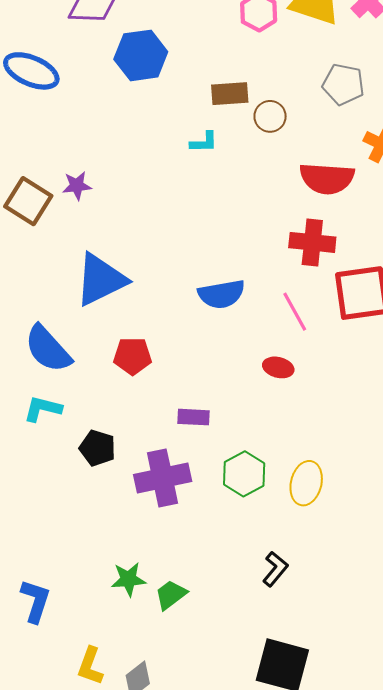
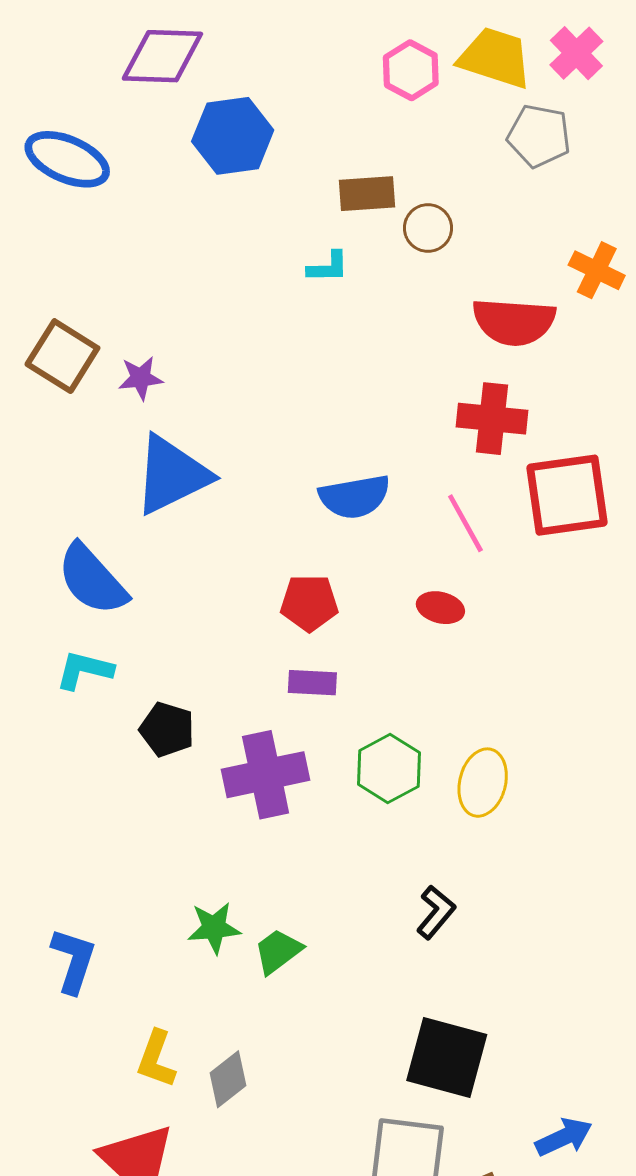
gray pentagon: (343, 84) -> (539, 136), moved
purple star: (77, 186) -> (141, 378), moved
red pentagon: (133, 356) -> (309, 603), moved

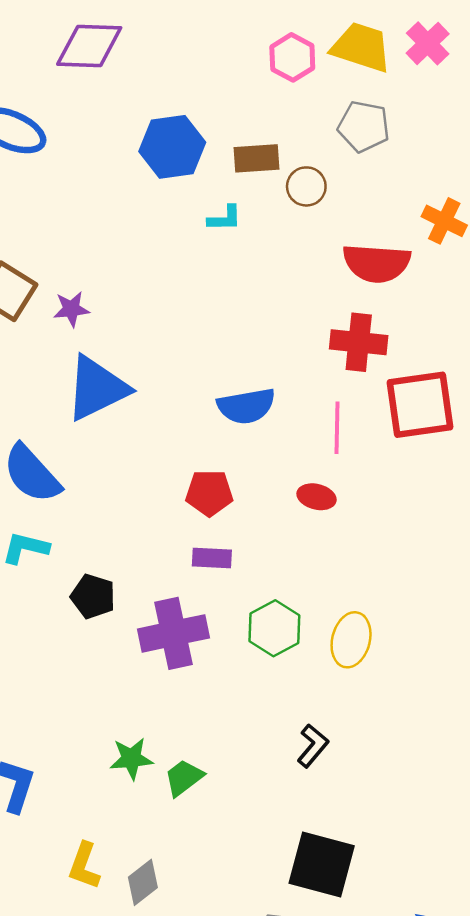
blue hexagon: (233, 136) -> (172, 147), moved
gray pentagon: (539, 136) -> (364, 126), moved
pink line: (465, 523) -> (337, 428), turned 30

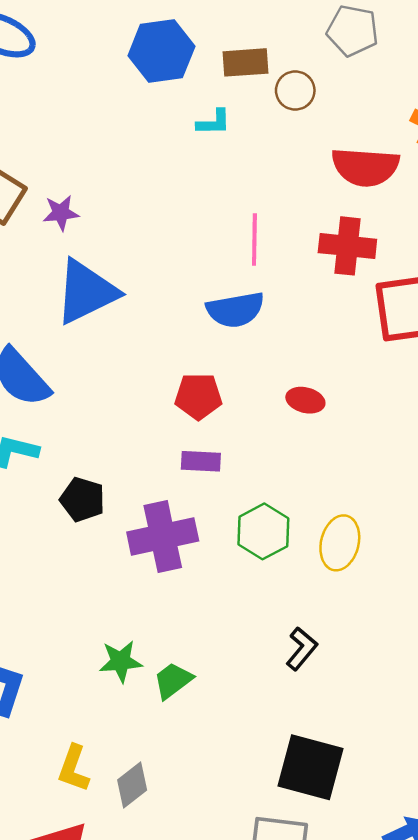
pink line: (337, 428) -> (254, 240), moved

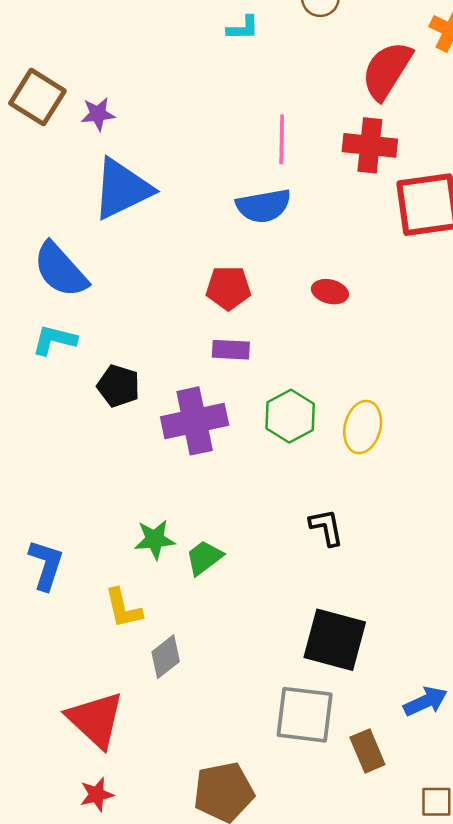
red semicircle: (365, 167) -> (387, 70), turned 118
black L-shape: (302, 649) -> (326, 527), turned -51
yellow L-shape: (74, 768) -> (123, 608), moved, turned -33

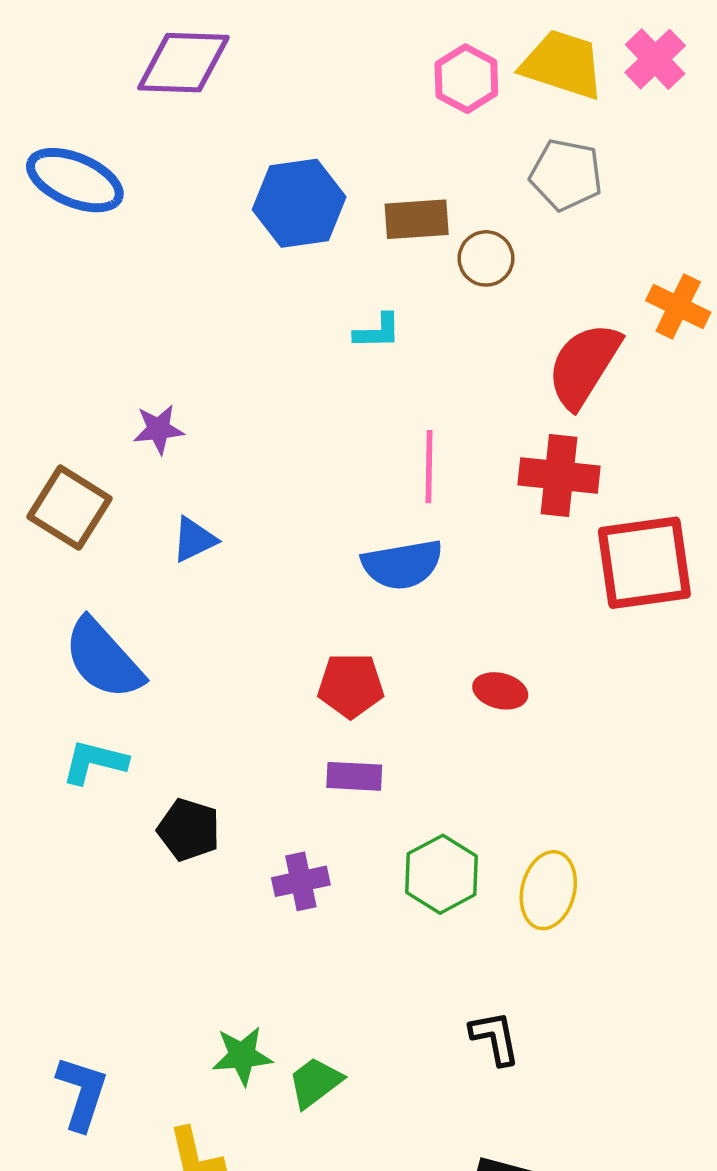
cyan L-shape: (243, 28) -> (377, 331), moved
brown square: (37, 97) -> (70, 508), moved
blue triangle: (122, 189) -> (194, 540), size x0.5
purple cross: (195, 421) -> (301, 881), size x0.6

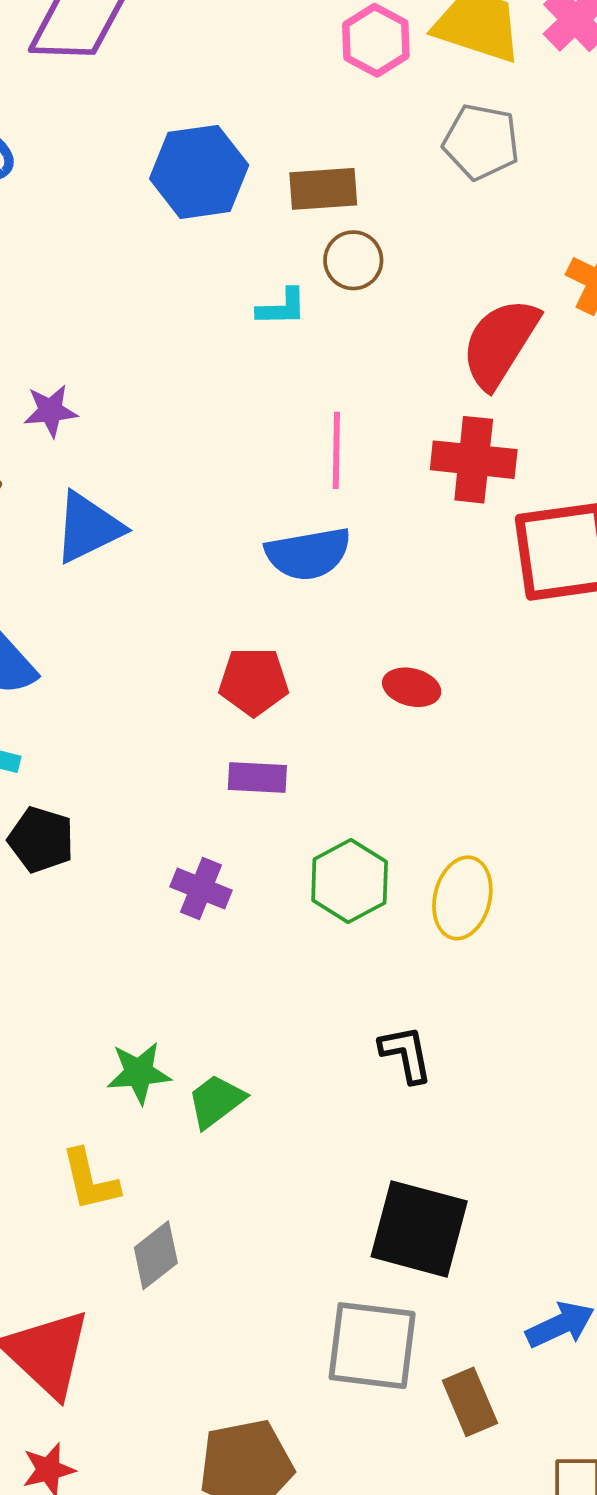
brown circle: (486, 258) -> (353, 260), moved
blue triangle: (194, 540) -> (88, 527), size x1.5
black pentagon: (189, 830) -> (41, 840), moved
purple cross: (301, 881) -> (201, 889), turned 34

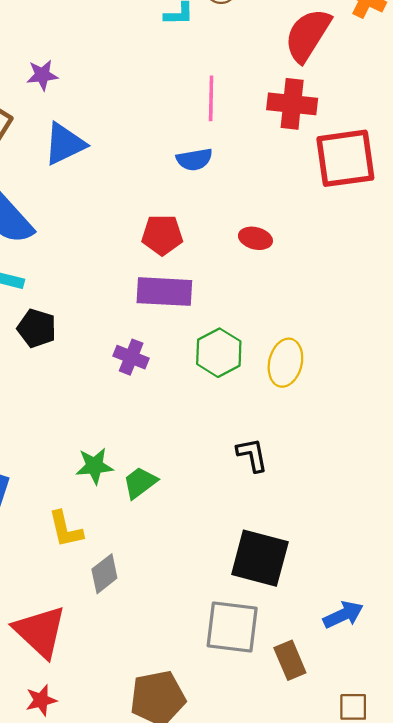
blue semicircle: (308, 554) -> (194, 159), size x0.7
purple rectangle: (257, 778) -> (164, 292), size x1.6

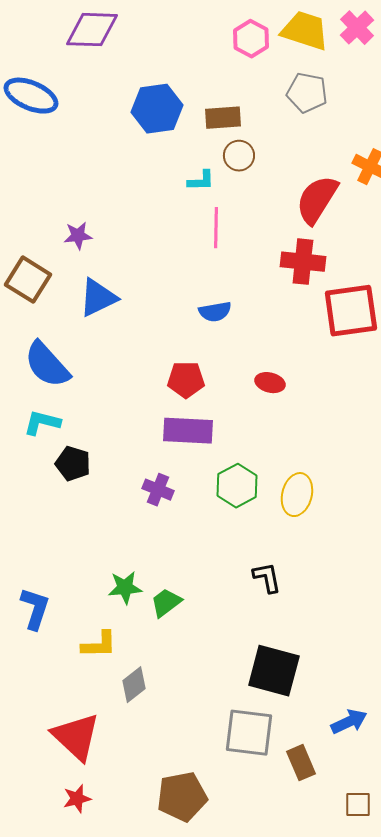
pink line: (211, 98) -> (216, 228), moved
yellow L-shape: (66, 529) -> (99, 645), turned -78

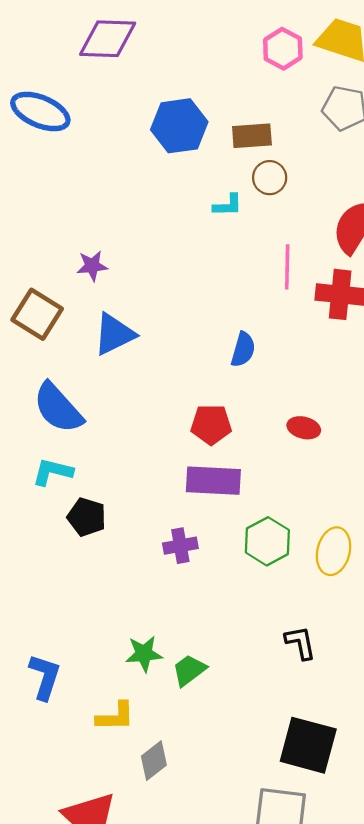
pink line: (216, 228) -> (287, 267), moved
blue semicircle: (215, 312) -> (243, 350), turned -64
purple cross: (158, 490) -> (180, 546), turned -32

